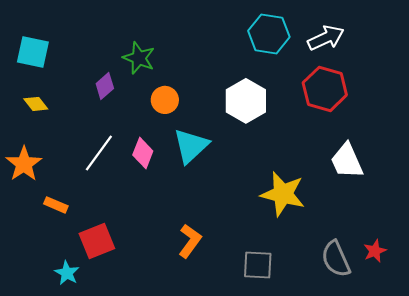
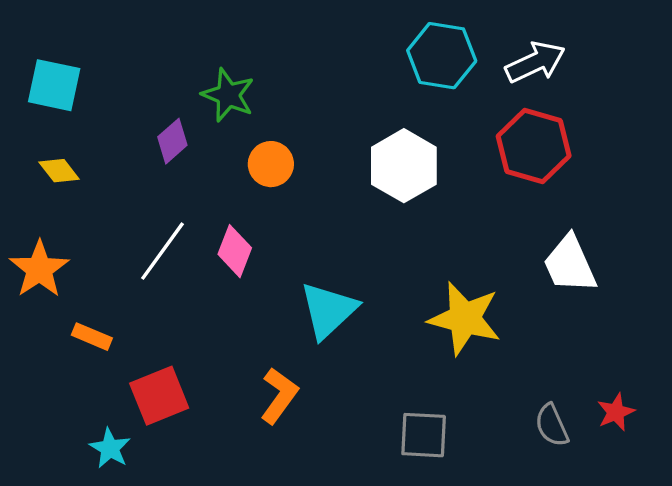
cyan triangle: (191, 146) -> (328, 310), moved
orange L-shape: (190, 241) -> (279, 396), moved
gray semicircle: (336, 259) -> (552, 425), size x0.7

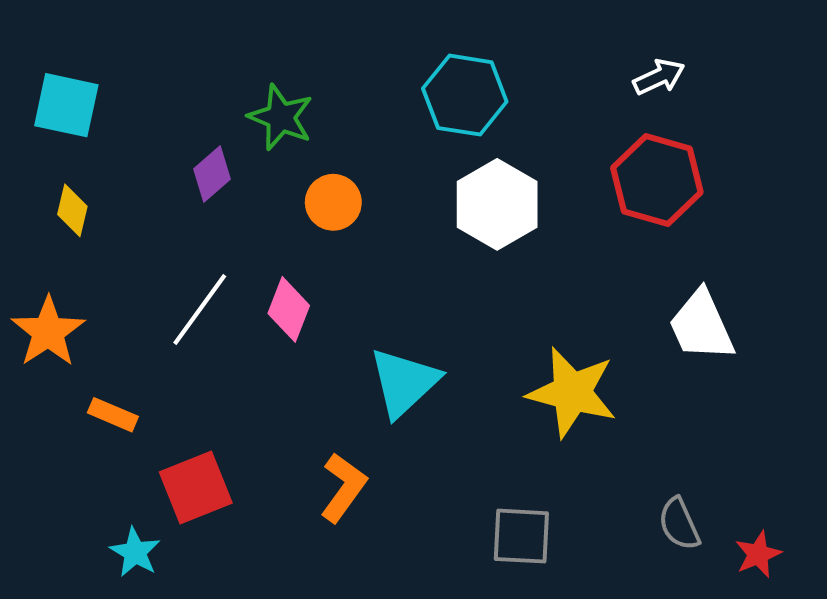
cyan hexagon: (442, 56) -> (465, 95), moved
white arrow: (535, 62) -> (659, 77), size x0.7
yellow diamond: (59, 171) -> (72, 210), turned 51
red star: (616, 412) -> (758, 554), moved

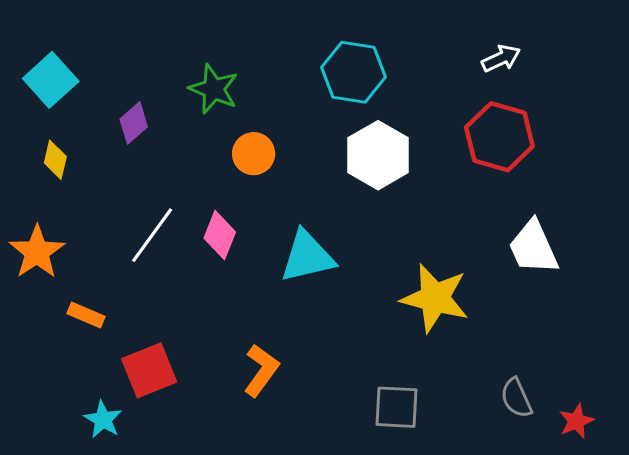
cyan square: (66, 105) -> (51, 80), turned 36
purple diamond: (212, 174) -> (134, 123), moved
cyan triangle: (404, 382) -> (307, 257), moved, turned 30

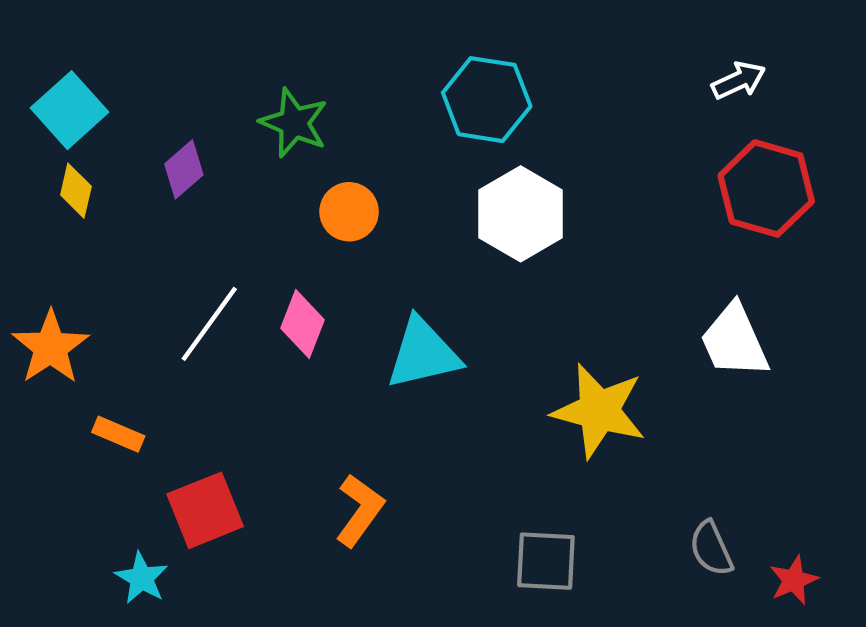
white arrow: (501, 58) -> (739, 80), moved
red hexagon: (499, 137) -> (766, 188), moved
yellow diamond: (55, 160) -> (76, 191), moved

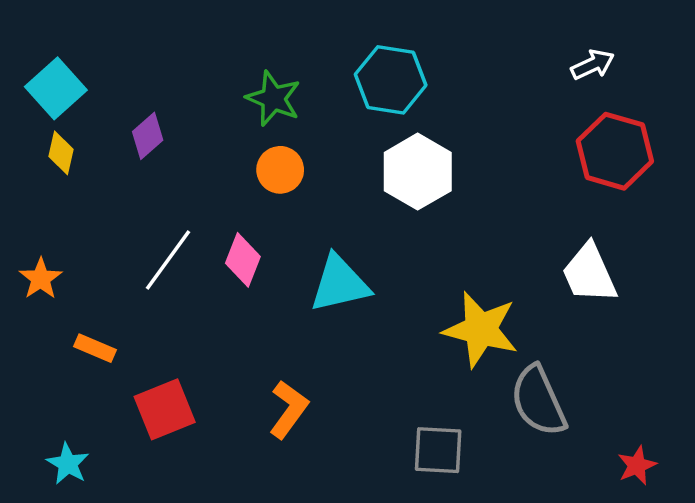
green star: (294, 123) -> (273, 99), moved
orange star: (50, 347) -> (41, 279), size x0.7
gray semicircle: (711, 548) -> (538, 401), moved, size x1.6
cyan star: (142, 578) -> (68, 464), moved

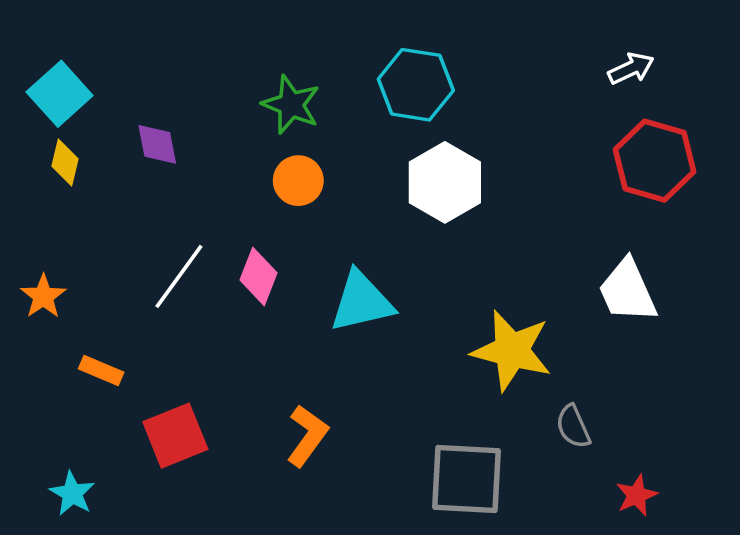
purple diamond: (148, 136) -> (157, 144), turned -60
gray semicircle: (538, 401) -> (573, 427), size x0.6
gray square: (438, 450) -> (466, 479), size x1.4
red star: (637, 465) -> (636, 495), moved

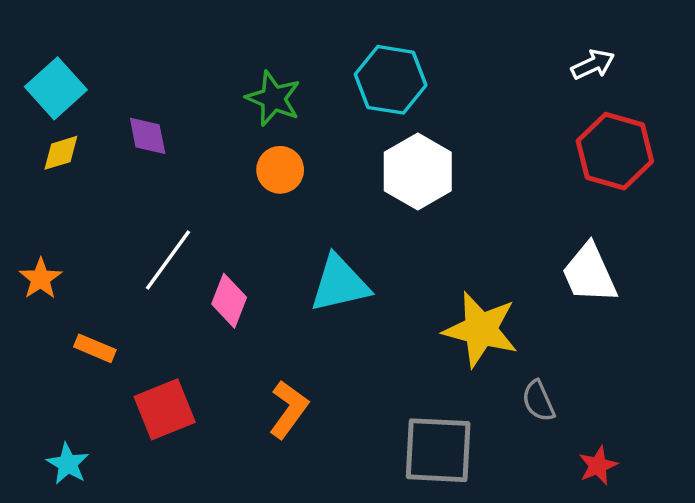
yellow diamond: (65, 162) -> (61, 153), turned 60
pink diamond: (258, 276) -> (229, 301), moved

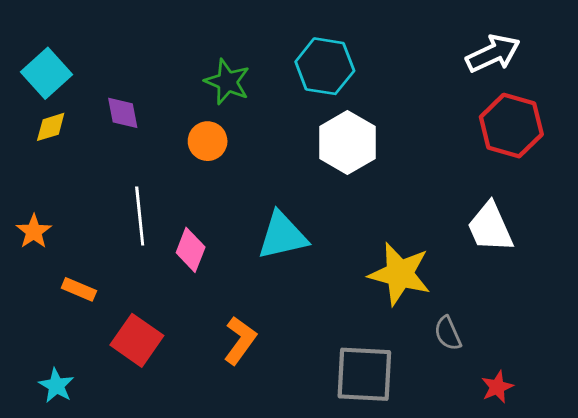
white arrow: (593, 64) -> (493, 53), size x1.5
orange circle: (280, 170) -> (208, 141), moved
white line: (168, 260) -> (140, 216), turned -42
red square: (165, 409) -> (137, 340), turned -33

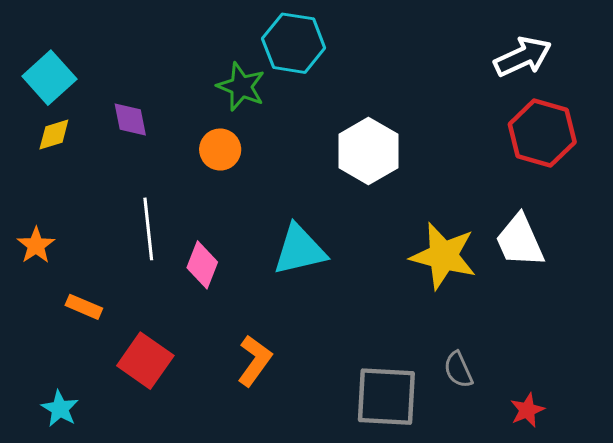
cyan hexagon: (325, 66) -> (294, 43), moved
yellow star: (400, 274) -> (443, 256), moved
gray semicircle: (448, 333) -> (458, 370), moved

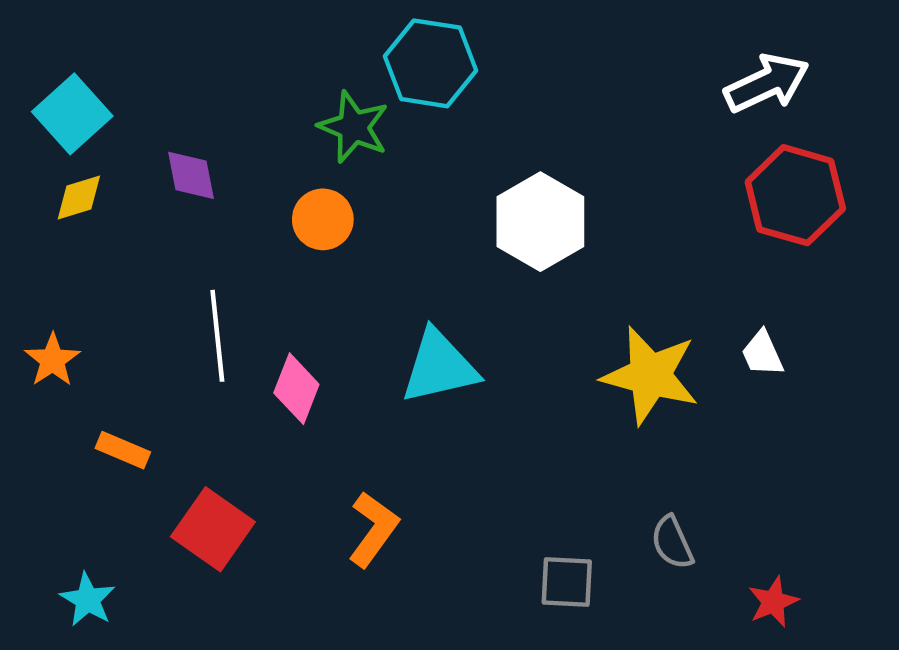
white trapezoid: (520, 241) -> (762, 353), size x0.6
gray square: (386, 397) -> (567, 582), size x0.6

